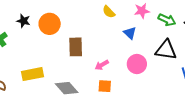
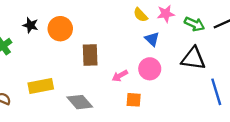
yellow semicircle: (109, 12) -> (141, 15), moved
pink circle: (137, 64) -> (150, 69), moved
orange square: (105, 86) -> (134, 100), moved

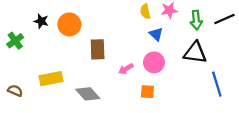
yellow semicircle: (141, 15) -> (145, 11), turned 32
green arrow: (194, 24) -> (196, 20), turned 60
orange square: (134, 100) -> (147, 92), moved

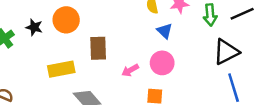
black star: (41, 21) -> (34, 27), moved
black triangle: (195, 53) -> (226, 52), moved, turned -35
yellow rectangle: (51, 79) -> (61, 69), moved

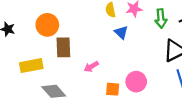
orange circle: (66, 20) -> (47, 25), moved
pink circle: (162, 63) -> (136, 82), moved

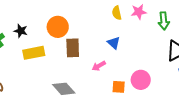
blue triangle: (121, 32) -> (114, 43), moved
yellow rectangle: (31, 66) -> (34, 53), moved

